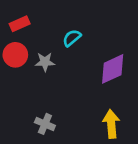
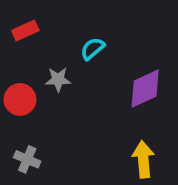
red circle: (15, 55) -> (20, 99), moved
gray cross: (45, 124) -> (27, 159), moved

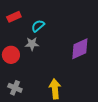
cyan semicircle: (93, 49) -> (38, 26), moved
yellow arrow: (143, 159) -> (55, 89), moved

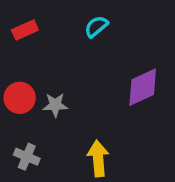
cyan semicircle: (38, 26) -> (96, 26), moved
gray star: (32, 44) -> (55, 105), moved

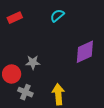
red circle: (20, 98) -> (12, 74), moved
gray cross: (27, 157) -> (25, 92), moved

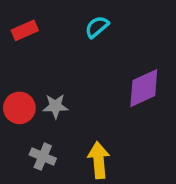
red circle: (12, 74) -> (19, 108), moved

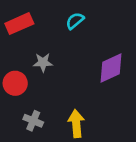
red rectangle: (25, 30) -> (19, 24), size x1.4
gray star: (55, 106) -> (43, 62), moved

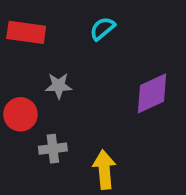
red rectangle: (19, 24) -> (26, 32), turned 32
gray cross: (33, 121) -> (53, 149), moved, turned -30

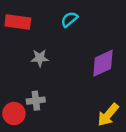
red circle: (20, 114) -> (14, 113), moved
yellow arrow: (104, 170) -> (108, 115), moved, turned -135

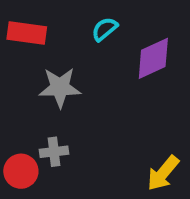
gray star: (40, 58) -> (60, 87), size x1.5
purple diamond: (103, 63) -> (153, 58), moved

